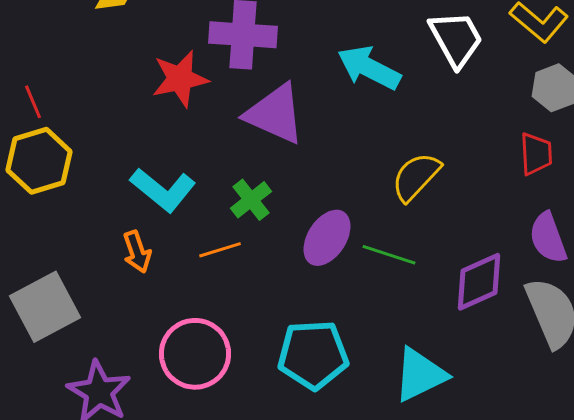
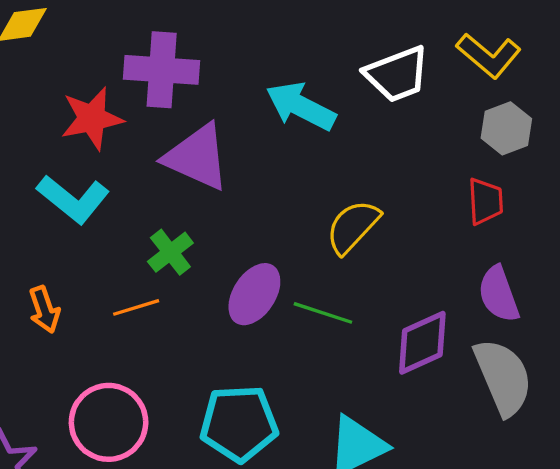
white trapezoid: (456, 39) -> (397, 74), turned 98
cyan L-shape: (163, 190) -> (73, 199), moved

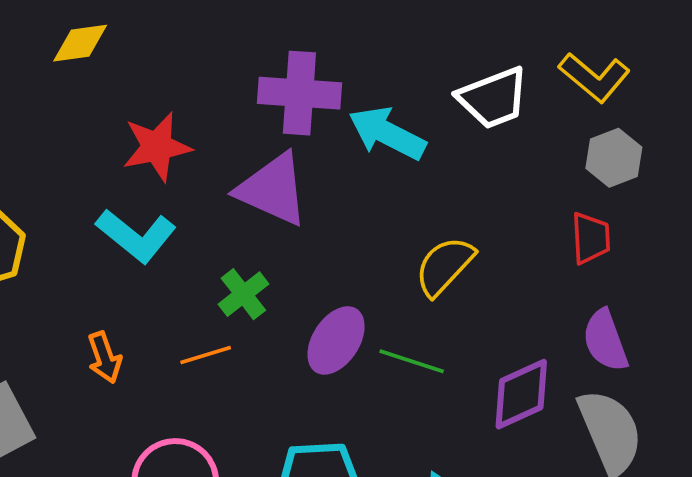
purple cross: (162, 70) -> (299, 93), moved

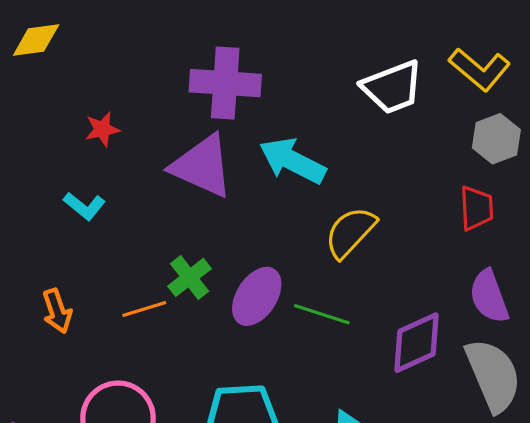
cyan arrow: (387, 133) -> (292, 161), moved
red star: (157, 147) -> (102, 129), size x0.6
cyan L-shape: (136, 236) -> (84, 206), size x0.6
green cross: (243, 294) -> (189, 277), moved

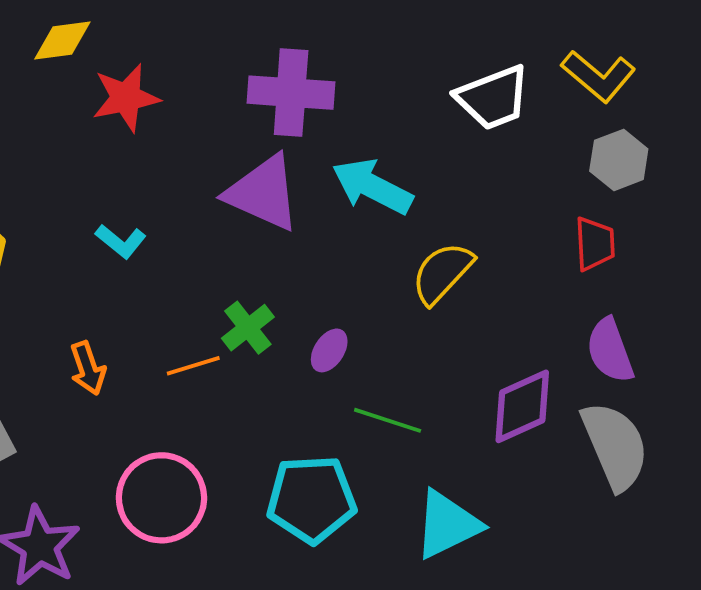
red star: (102, 129) -> (126, 98), moved, size x1.6
purple ellipse: (257, 296) -> (329, 350), size x0.6
green line: (322, 314) -> (388, 420), moved

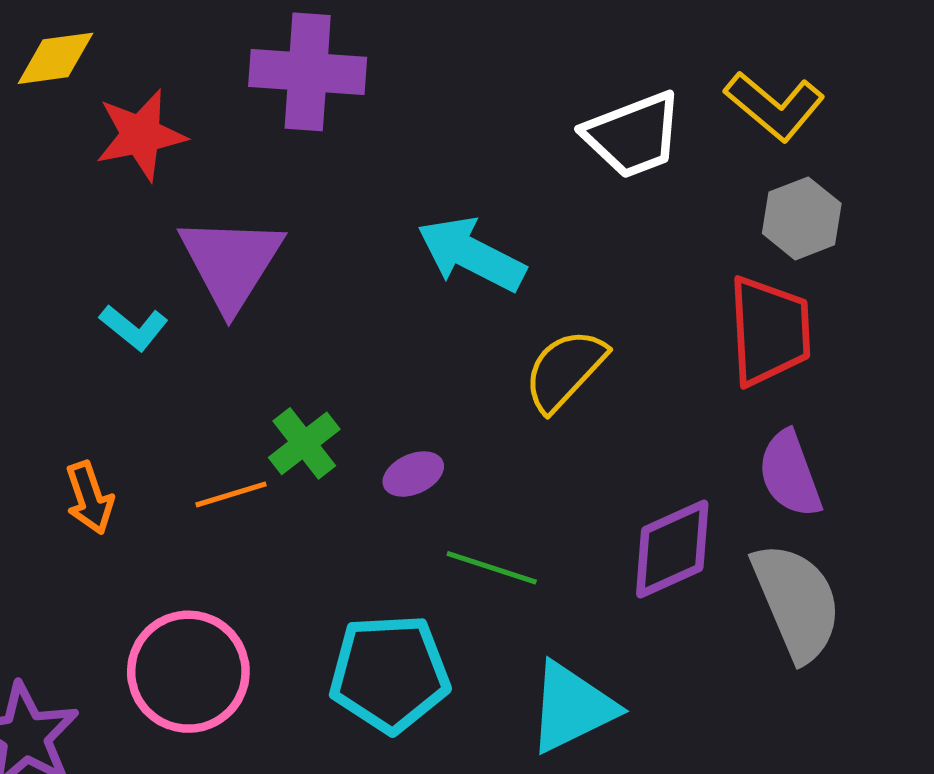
purple cross: (291, 93) -> (308, 72), moved
purple triangle: (263, 193) -> (231, 263), moved, turned 38
red trapezoid: (595, 244) -> (769, 331), size x1.5
purple ellipse: (329, 350) -> (413, 474), turned 33

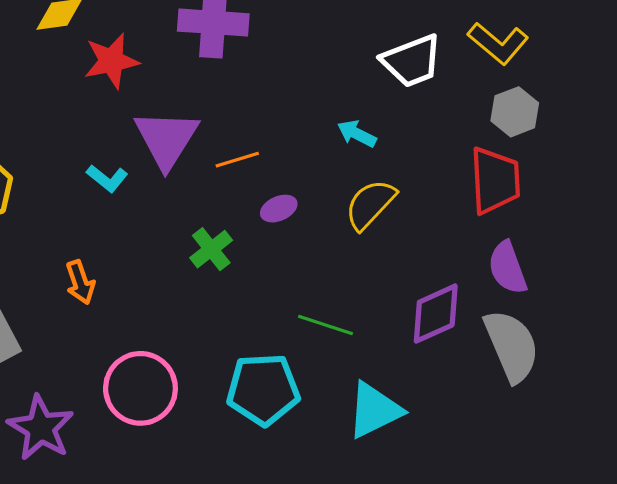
cyan arrow: (471, 254) -> (357, 134), moved, size x0.6
purple ellipse: (413, 474) -> (279, 209), moved
orange line: (231, 494) -> (237, 160), moved

